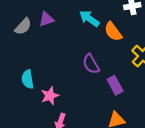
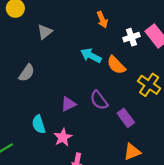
purple triangle: (46, 19) -> (68, 104), moved

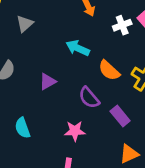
orange semicircle: (116, 65) -> (109, 70), moved
purple triangle: (68, 104) -> (47, 82), moved
pink star: (63, 137) -> (75, 131), moved, turned 30

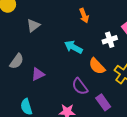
white cross: (122, 25) -> (110, 40), moved
purple triangle: (47, 82) -> (38, 74), moved

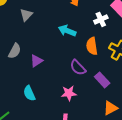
orange semicircle: (97, 66) -> (92, 46), turned 42

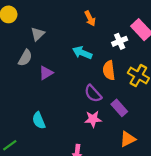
gray semicircle: (15, 51) -> (25, 58), moved
purple triangle: (36, 61) -> (46, 73), moved
pink star: (69, 93) -> (93, 119), moved

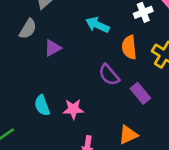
pink star: (93, 119) -> (73, 109), moved
orange triangle: (128, 139) -> (128, 135), moved

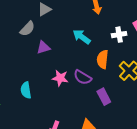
purple semicircle: (109, 75) -> (83, 77), turned -30
pink star: (73, 109) -> (60, 78), moved

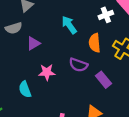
gray semicircle: (27, 29) -> (14, 28), turned 42
cyan arrow: (82, 37) -> (69, 25), turned 30
pink star: (60, 78) -> (47, 72), moved

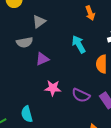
purple semicircle: (78, 65) -> (81, 95), moved
cyan semicircle: (25, 89) -> (27, 114), moved

